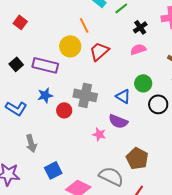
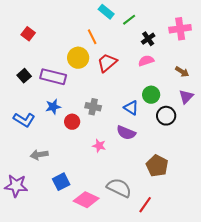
gray cross: (85, 95) -> (93, 107), size x0.7
pink star: (99, 134) -> (99, 146), moved
gray arrow: (31, 143) -> (39, 155), turned 96
brown pentagon: (137, 158) -> (157, 166), moved

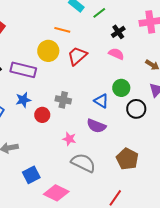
orange line: (92, 37) -> (62, 30), turned -49
pink semicircle: (146, 61) -> (116, 54), turned 42
gray semicircle: (119, 188) -> (83, 163), moved

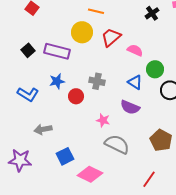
pink semicircle: (116, 54) -> (135, 50), moved

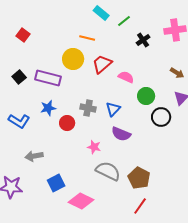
blue triangle: (135, 82) -> (113, 109), moved, turned 42
brown pentagon: (161, 140) -> (139, 178), moved

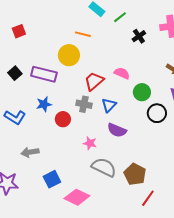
red square: (23, 35) -> (19, 31), turned 32
red trapezoid: (102, 64) -> (94, 81), moved
red line: (140, 206) -> (148, 198), moved

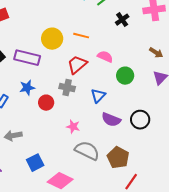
orange line: (83, 34) -> (81, 36), moved
blue triangle: (109, 105) -> (98, 96), moved
black circle: (157, 113) -> (140, 120), moved
purple semicircle: (117, 130) -> (111, 120), moved

